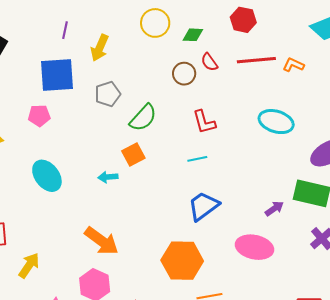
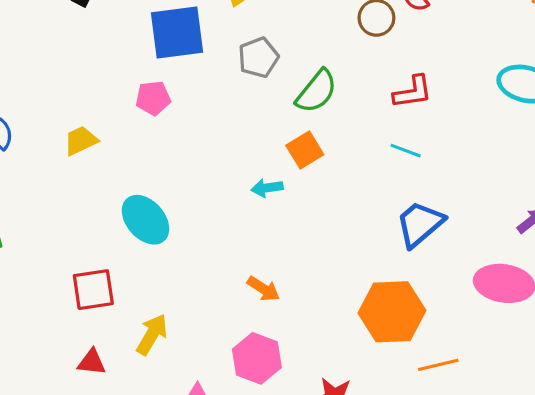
red L-shape: (204, 122) -> (413, 92), turned -80
cyan line: (197, 159) -> (406, 151), turned 36
cyan ellipse: (47, 176) -> (146, 220), moved
orange arrow: (102, 241) -> (263, 289), size x0.6

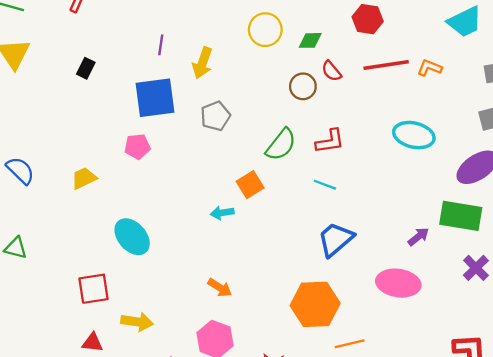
green semicircle: (317, 91) -> (281, 145), moved
yellow arrow: (152, 334) -> (137, 322), turned 68

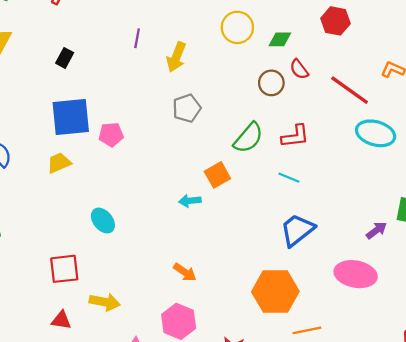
red line: (386, 65) -> (350, 90), moved, turned 42
blue square: (155, 98) -> (71, 117), moved
cyan ellipse: (132, 237) -> (103, 221), size x0.7

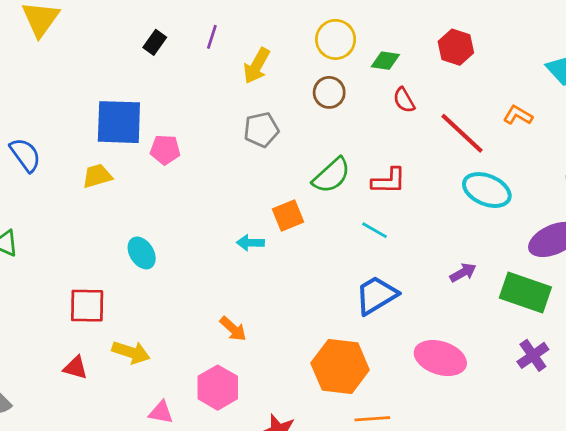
black rectangle: (65, 58) -> (155, 42), moved
brown circle: (271, 83) -> (329, 92), moved
purple arrow: (376, 230) -> (463, 273), moved

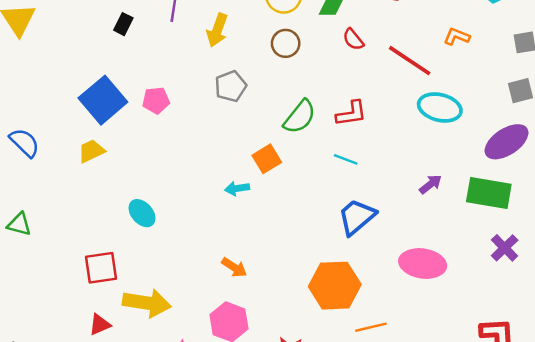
blue square: (119, 122) -> (103, 100), turned -33
pink pentagon: (165, 150) -> (156, 100), moved
yellow arrow: (131, 352) -> (147, 303), size x1.4
red triangle: (75, 368) -> (100, 325), turned -30

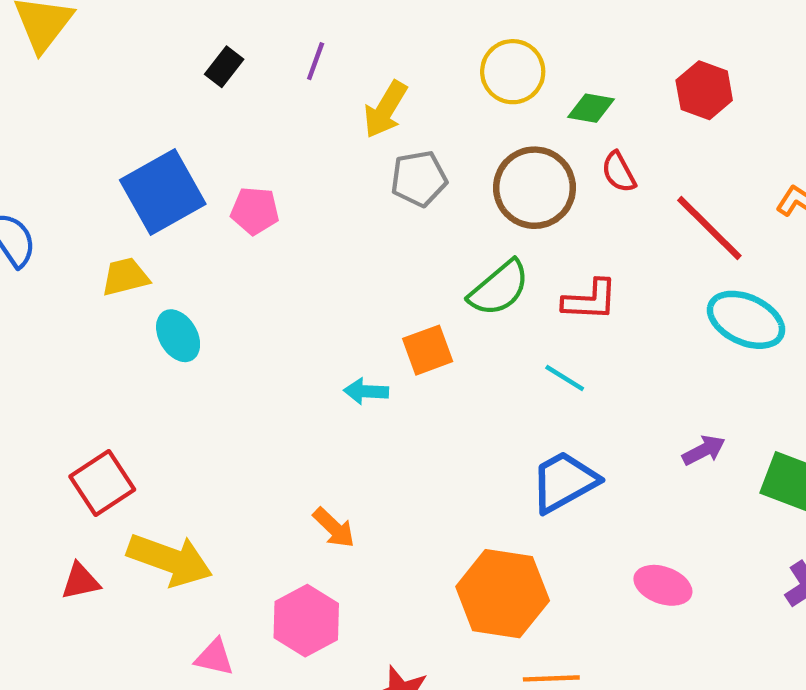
brown circle: (286, 43) -> (535, 188), moved, size x1.6
gray pentagon: (231, 86) -> (419, 179), moved
cyan ellipse: (142, 213) -> (178, 336), moved
pink ellipse: (423, 263) -> (663, 585), size x0.7
red square: (101, 268) -> (102, 483), turned -36

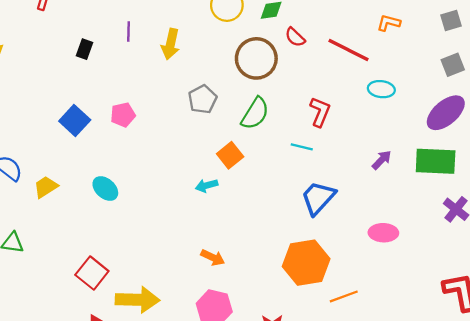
gray pentagon: (419, 179) -> (203, 99), moved
blue square: (163, 192) -> (75, 120), size x0.7
yellow trapezoid: (125, 277) -> (46, 187), moved
red L-shape: (590, 300) -> (320, 112), moved, turned -52
cyan ellipse: (746, 320) -> (381, 89), size x0.7

